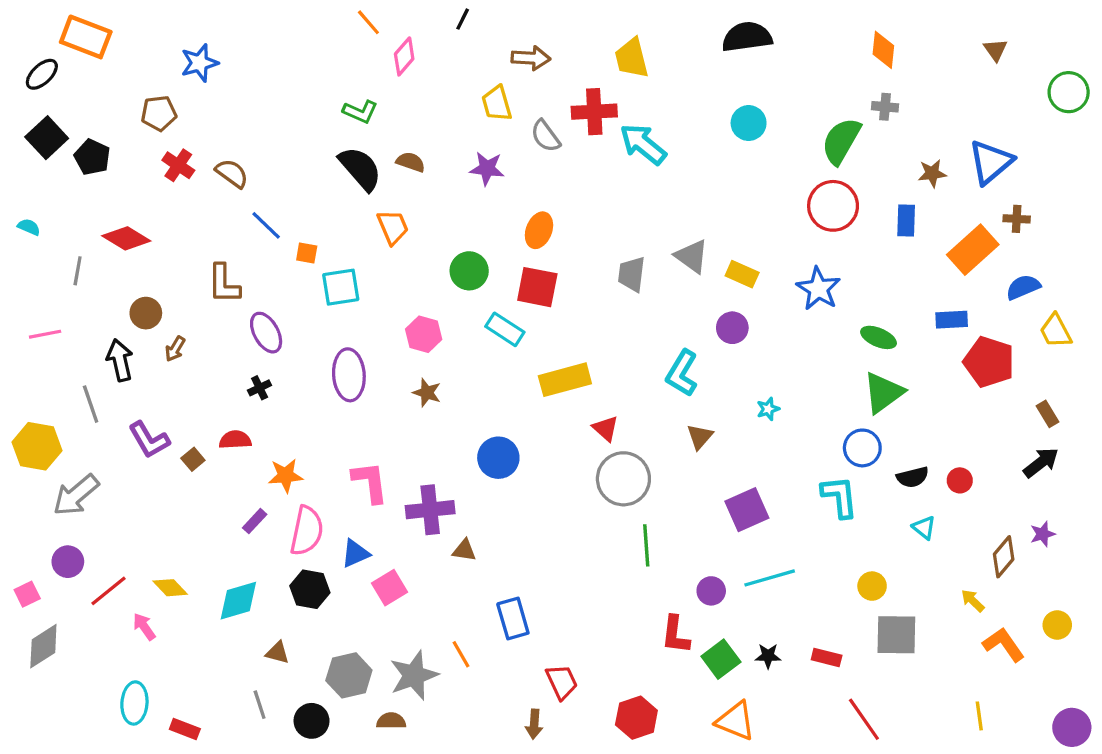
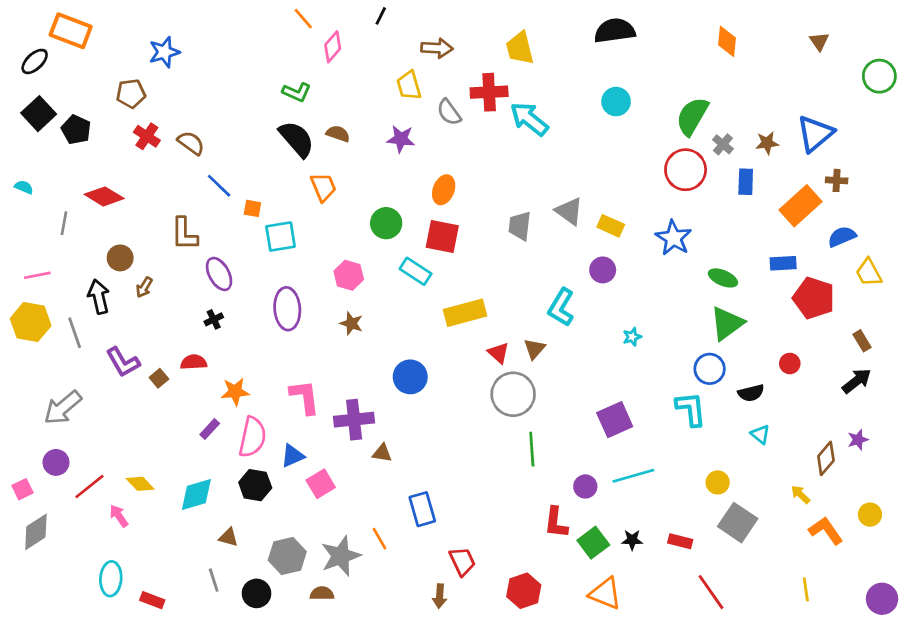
gray cross: (885, 107) -> (723, 144), moved, turned 35
brown triangle: (700, 437) -> (534, 349), moved
yellow hexagon: (37, 446) -> (31, 322), moved
red circle: (960, 480) -> (790, 364), moved
gray square: (896, 635) -> (738, 523), turned 33

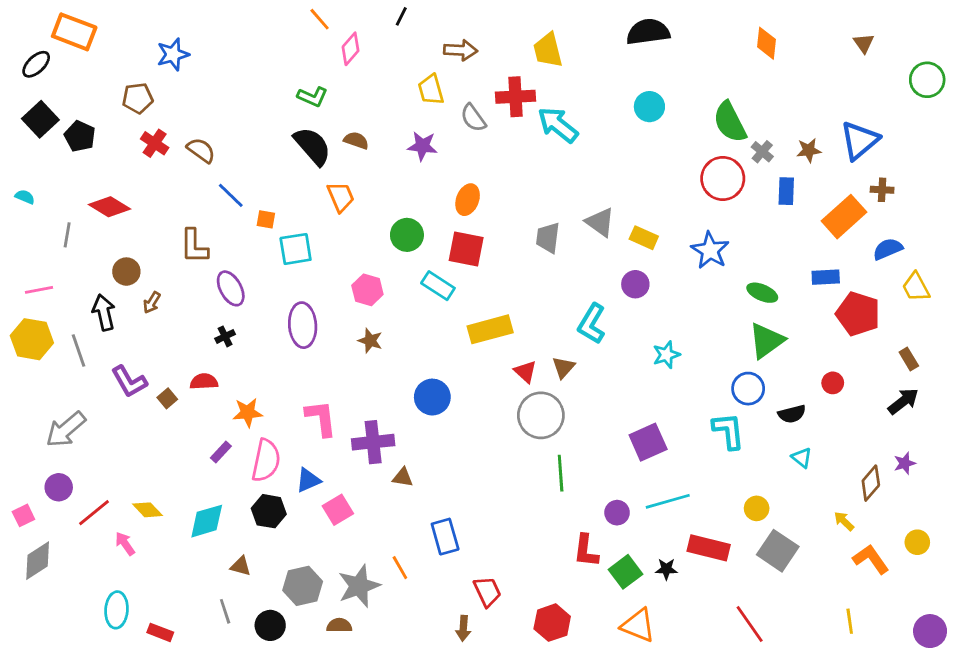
green semicircle: (692, 116) -> (730, 122), turned -57
cyan star: (632, 337) -> (666, 355), size x1.4
red rectangle: (680, 541) -> (709, 548), moved, size x1.6

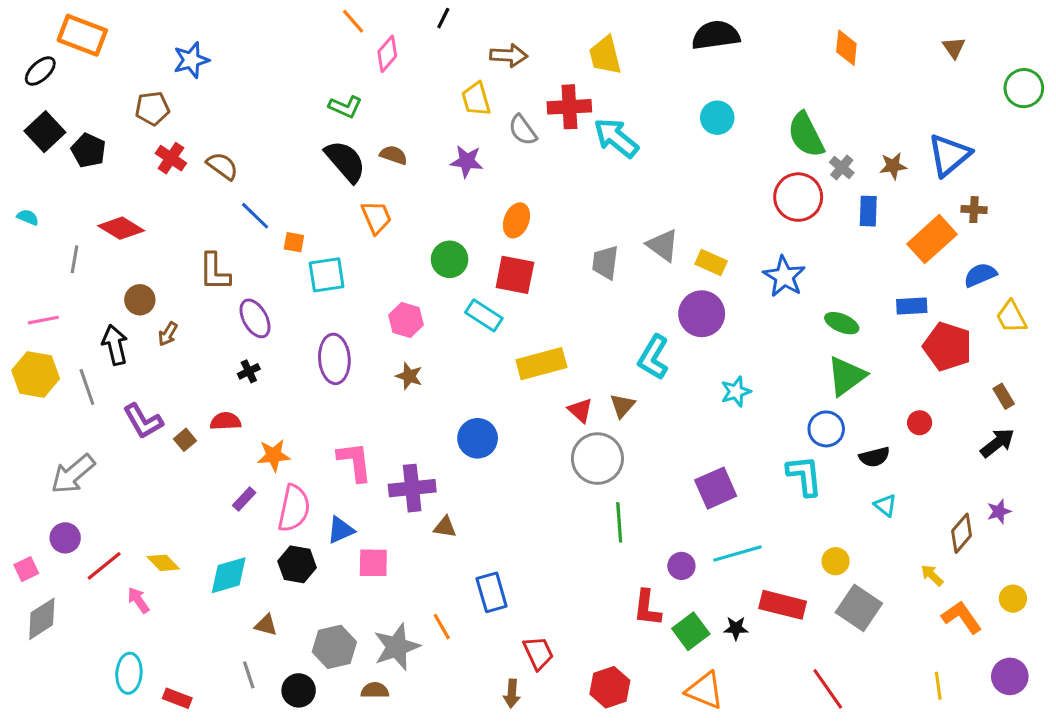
purple circle: (635, 284) -> (702, 314), size x1.5
pink square: (338, 510) -> (373, 563), turned 32
purple circle: (930, 631) -> (1010, 676), moved

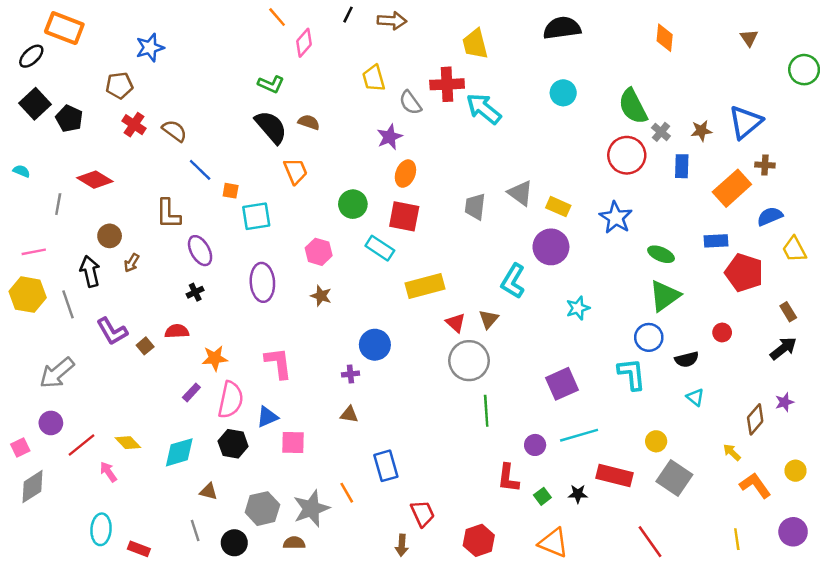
brown arrow: (509, 55) -> (392, 21), moved
purple star: (467, 161) -> (390, 137), moved, turned -30
purple cross: (412, 488) -> (350, 374), moved, size x0.5
green square: (691, 631) -> (542, 496), size x0.6

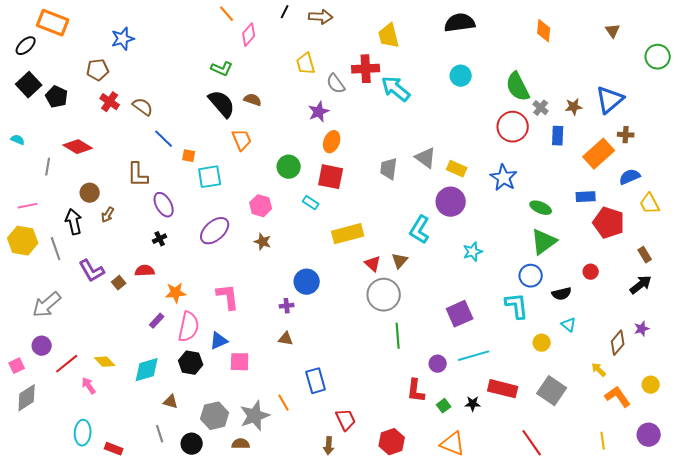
cyan rectangle: (380, 248) -> (311, 203), size x0.7
purple ellipse: (262, 282) -> (215, 231), turned 52
yellow circle: (656, 441) -> (542, 343), moved

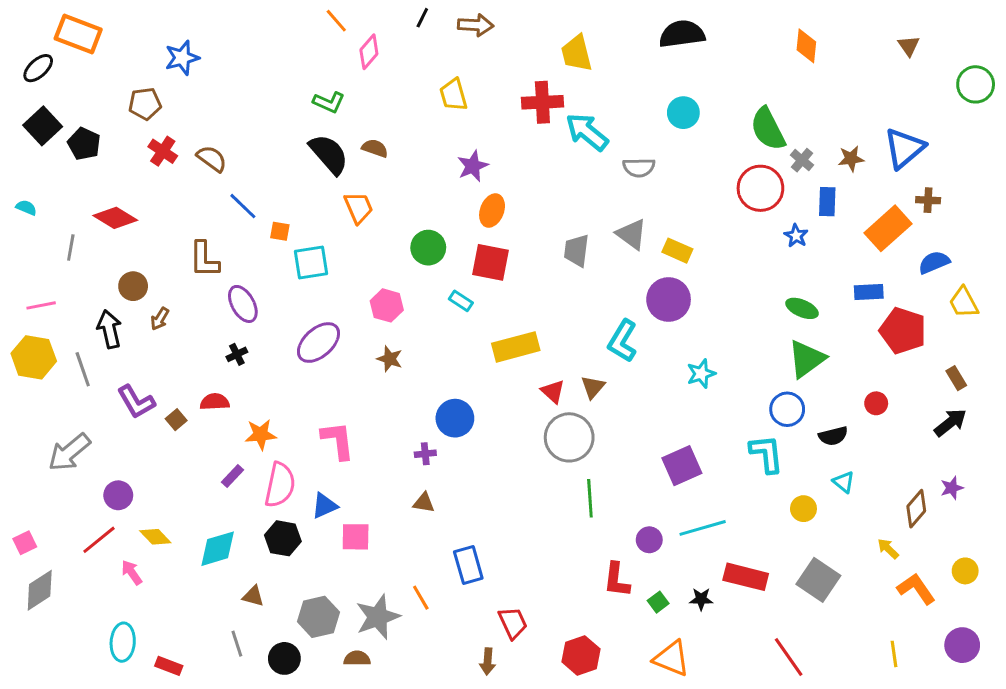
gray semicircle: (336, 84) -> (639, 167), moved, turned -55
blue star: (504, 178) -> (796, 236), moved, size x0.6
purple circle: (42, 346) -> (118, 495), moved

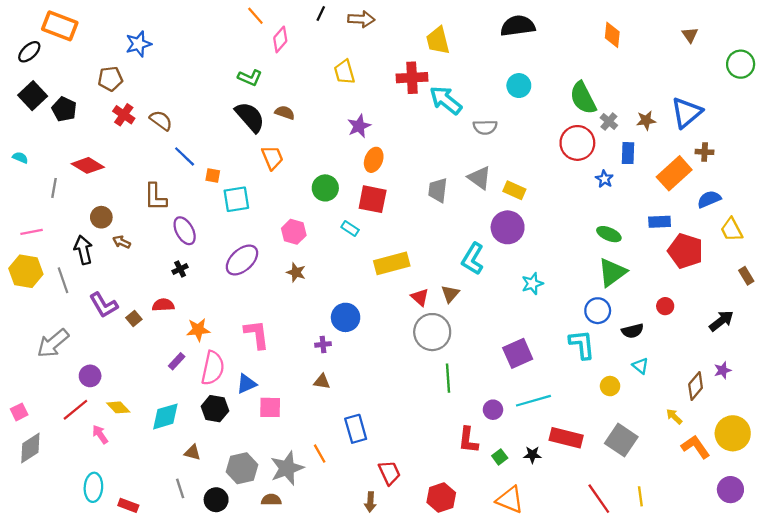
brown arrow: (160, 319) -> (122, 242), turned 84
brown rectangle: (956, 378) -> (746, 276), moved
yellow circle: (965, 571) -> (733, 433), size x1.8
yellow line: (894, 654) -> (640, 496), moved

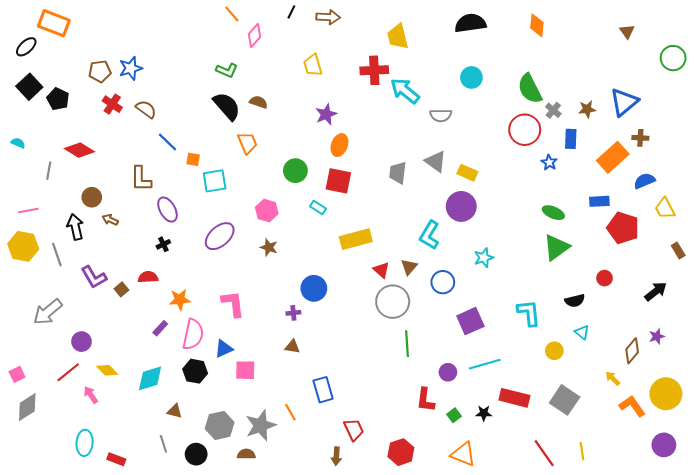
orange diamond: (612, 35) -> (537, 25), moved
blue star: (138, 44) -> (131, 68), moved
blue circle: (598, 311) -> (443, 282), moved

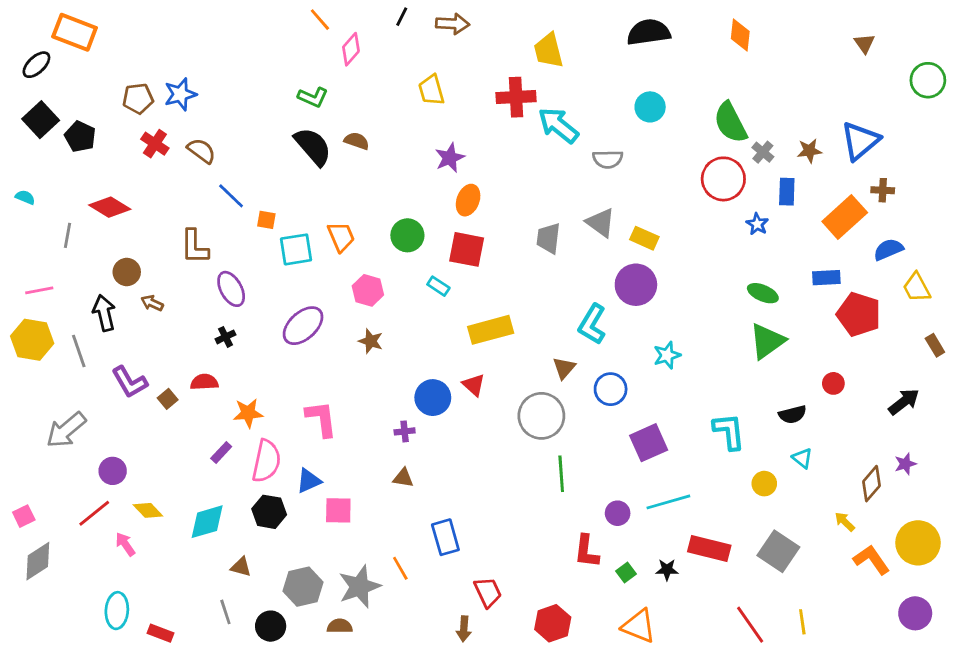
orange trapezoid: (247, 143) -> (341, 237), moved
red triangle: (381, 270) -> (474, 385), moved

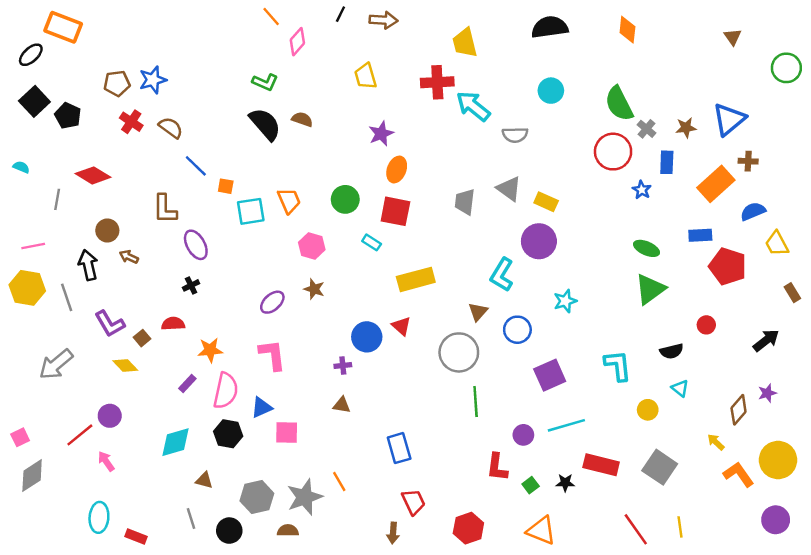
purple ellipse: (303, 326) -> (272, 302), moved, size x0.7
purple circle: (113, 471) -> (110, 416), moved
yellow diamond: (148, 510) -> (125, 366), moved
blue rectangle: (445, 537) -> (399, 448), moved

